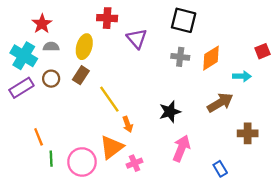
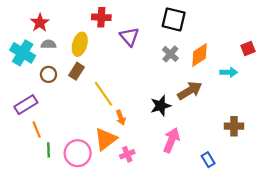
gray cross: (180, 57) -> (170, 54), turned 35
purple rectangle: (21, 88) -> (26, 105), moved
brown arrow: (220, 103) -> (190, 91), moved

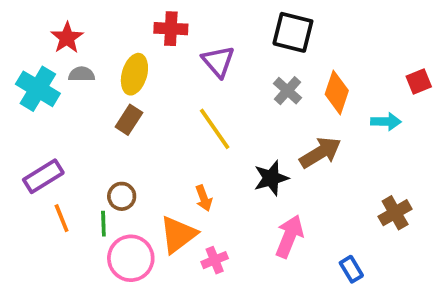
orange diamond: (199, 55) -> (337, 92), turned -40
brown circle: (48, 74) -> (122, 196), moved
yellow line: (103, 94) -> (215, 129), moved
brown cross: (234, 126) -> (395, 213), turned -30
green line: (48, 150) -> (103, 224), moved

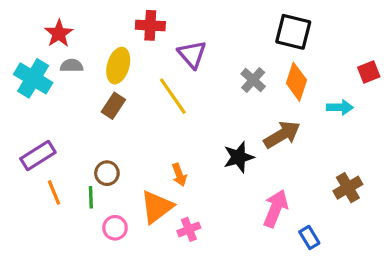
black square: (293, 32) -> (293, 32), moved
yellow line: (215, 129) -> (173, 96), moved
pink arrow: (289, 236) -> (276, 209), moved
pink circle: (131, 258) -> (115, 228), size x0.6

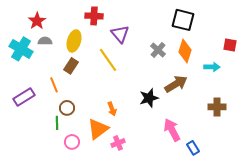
red square: (369, 72) -> (230, 45), turned 32
brown cross: (348, 188) -> (217, 107), moved, turned 30
orange line: (54, 192) -> (54, 85), moved
pink arrow: (276, 209) -> (172, 130), turned -50

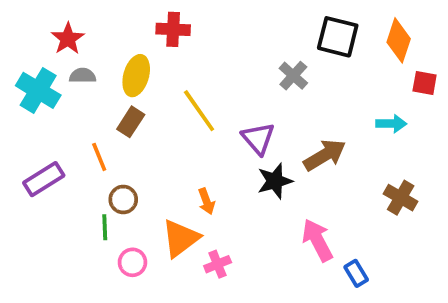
purple triangle: (120, 34) -> (258, 138), moved
gray cross: (158, 50) -> (293, 76), moved
orange diamond: (185, 51) -> (399, 40), moved
brown cross: (217, 107) -> (401, 198), turned 30

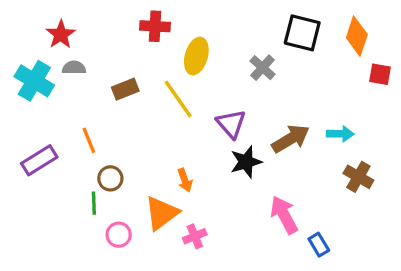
yellow ellipse: (136, 76) -> (196, 56), moved
brown rectangle: (131, 122) -> (125, 89), moved, turned 35
cyan arrow: (391, 124) -> (340, 134), moved

